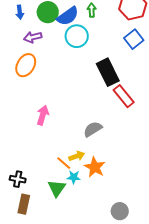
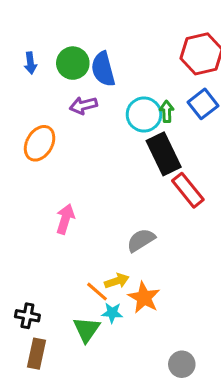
green arrow: (92, 10) -> (167, 111), moved
blue semicircle: (68, 16) -> (103, 69), turned 110
cyan circle: (77, 36) -> (144, 115), moved
purple arrow: (33, 37) -> (83, 105), moved

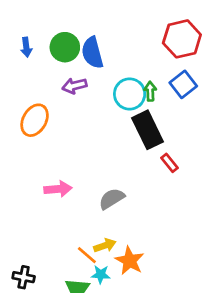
red rectangle: (188, 190) -> (170, 163), size x0.6
pink arrow: (65, 219) -> (58, 189), turned 68
gray semicircle: (141, 240) -> (112, 199), moved

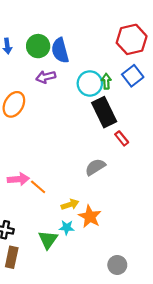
pink arrow: (58, 189) -> (18, 179), moved
gray semicircle: (112, 199) -> (95, 167), moved
orange line: (87, 255) -> (38, 187), moved

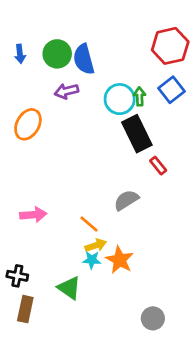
orange line: (38, 187) -> (89, 224), moved
cyan star: (67, 228) -> (92, 260), moved
green triangle: (48, 240) -> (69, 288), turned -30

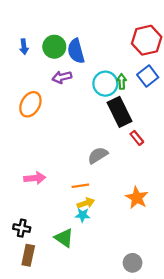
gray semicircle: (126, 200) -> (98, 155), moved
orange line: (89, 224) -> (80, 186), turned -49
orange star: (120, 260) -> (137, 198), moved

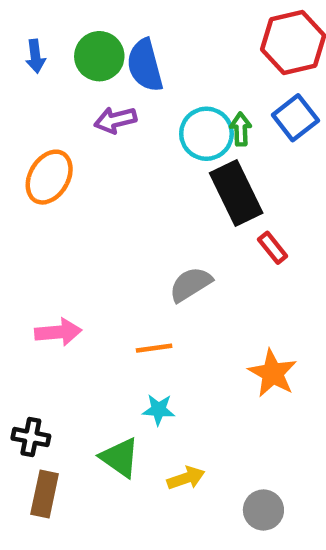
yellow arrow: (86, 203) -> (186, 478), moved

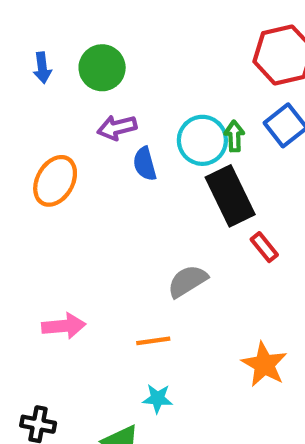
blue semicircle: (145, 65) -> (145, 164), moved, size x0.7

